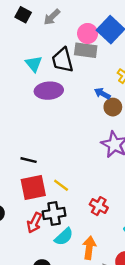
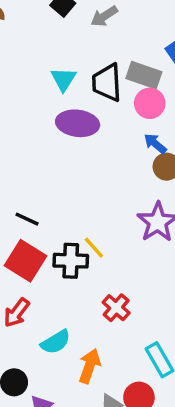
pink circle: (88, 33) -> (150, 103), moved
yellow line: (61, 185) -> (94, 248), moved
red square: (33, 188) -> (25, 261), turned 32
black cross: (54, 214) -> (71, 261), moved

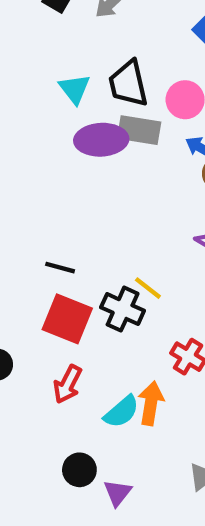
gray rectangle: (144, 75) -> (139, 130), moved
black cross: (71, 261) -> (123, 309), turned 32
orange arrow: (90, 366) -> (151, 403), moved

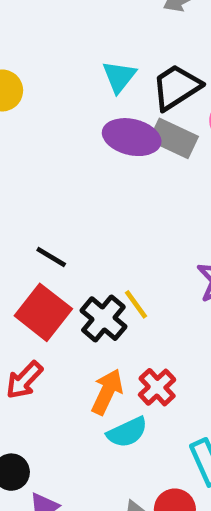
black trapezoid: (128, 84) -> (176, 87), turned 54
orange arrow: (151, 403) -> (107, 392), moved
cyan semicircle: (122, 412) -> (127, 432), moved

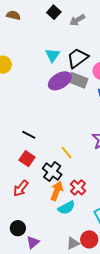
purple ellipse: (132, 137) -> (60, 81), turned -40
red square: (43, 312) -> (27, 159), size x0.7
black cross: (103, 319) -> (52, 172), moved

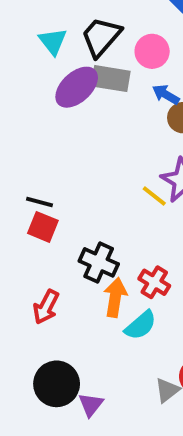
yellow line: (67, 153) -> (154, 196), moved
red square: (27, 159) -> (43, 227), moved
black circle: (18, 228) -> (57, 384), size x1.5

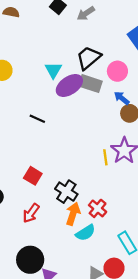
cyan triangle: (53, 41) -> (53, 70), moved
yellow line: (154, 196) -> (105, 157), turned 35
black line: (39, 202) -> (37, 119), moved
red square: (43, 227) -> (33, 176), moved

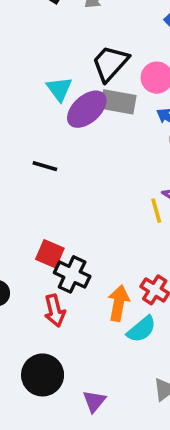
black cross: (66, 192) -> (72, 274), moved
red arrow: (31, 213) -> (55, 311), turned -42
black circle: (30, 260) -> (43, 375), moved

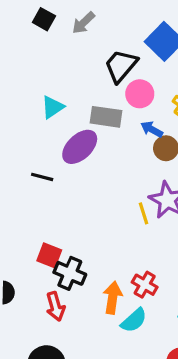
black trapezoid: (110, 63) -> (121, 66), moved
cyan triangle: (59, 89) -> (53, 107), turned 35
purple ellipse: (87, 109) -> (80, 147), moved

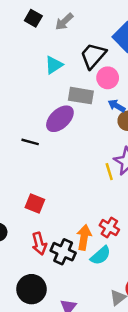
cyan triangle: (53, 107) -> (54, 65), moved
black cross: (70, 273) -> (63, 252), moved

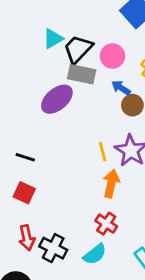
black trapezoid: (93, 56) -> (78, 49), moved
black line: (30, 142) -> (25, 157), moved
yellow line: (109, 172) -> (103, 152), moved
orange arrow: (84, 237) -> (111, 183), moved

